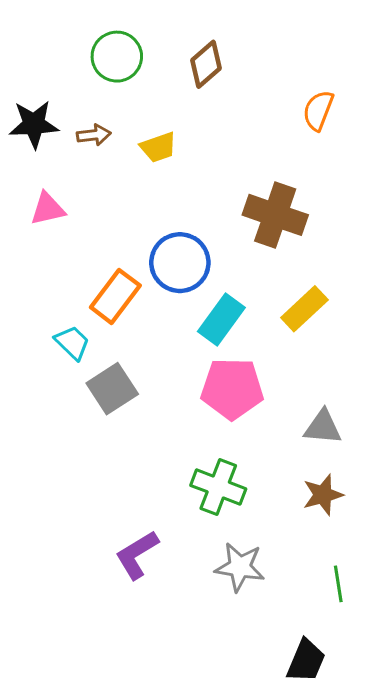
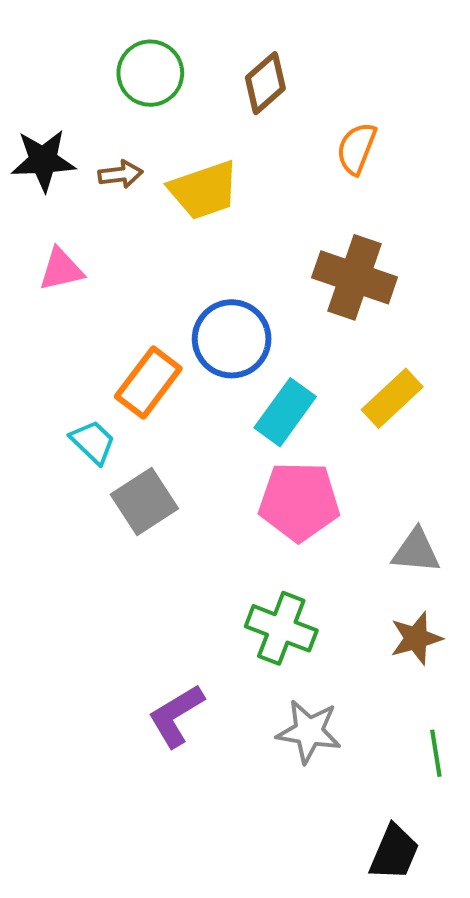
orange semicircle: (318, 110) -> (357, 148), moved
yellow trapezoid: (158, 147) -> (204, 190), size x1.5

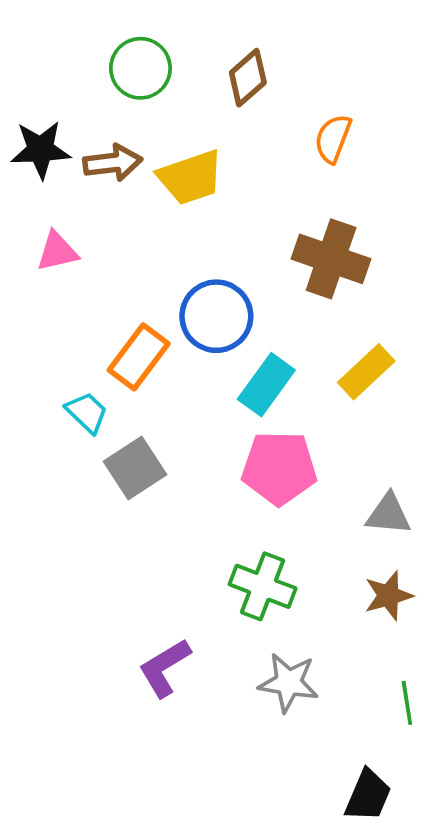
brown arrow: (121, 174) -> (113, 163), size x1.4

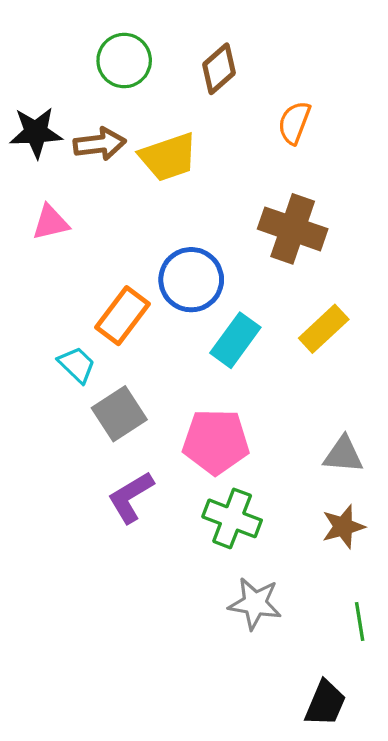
pink pentagon: (279, 468) -> (216, 442), moved
purple L-shape: (165, 668) -> (131, 497), moved

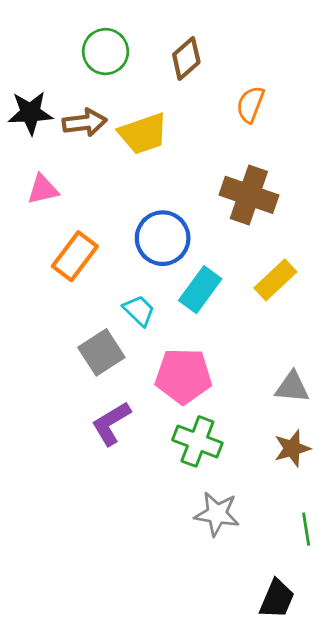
orange rectangle: (123, 316) -> (75, 256), moved
cyan trapezoid: (77, 365) -> (139, 311), moved

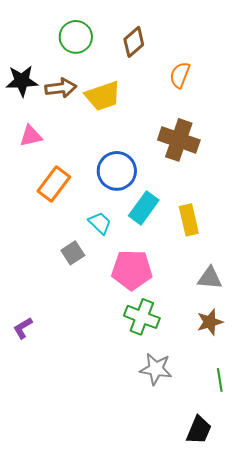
yellow rectangle: (275, 280) -> (189, 220), moved, turned -60
gray square: (101, 352) -> (73, 253), size x0.7
purple L-shape: (111, 423) -> (23, 328), moved, size x0.7

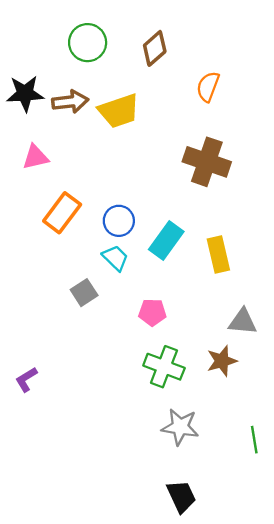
blue circle: (117, 171) -> (119, 221), moved, size x0.7
pink pentagon: (132, 270) -> (152, 312), size x0.6
brown star: (210, 322) -> (222, 361), moved
black trapezoid: (199, 430) -> (181, 496), moved, turned -48

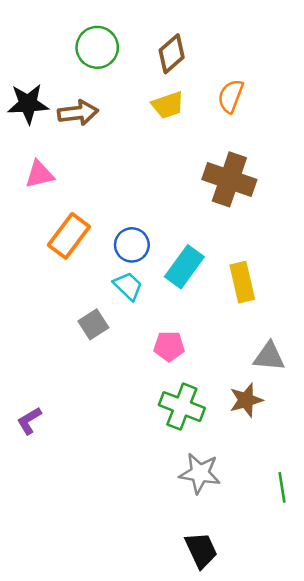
yellow trapezoid: (119, 111) -> (168, 105), moved, size x0.7

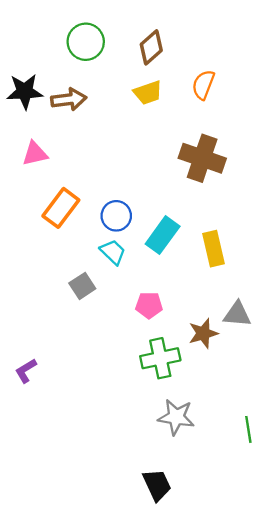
brown star: (246, 400) -> (203, 333), moved
green cross: (182, 407) -> (160, 358), turned -33
black trapezoid: (201, 550) -> (157, 485), moved

